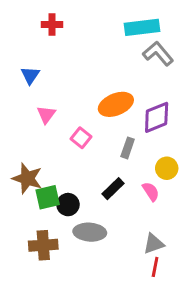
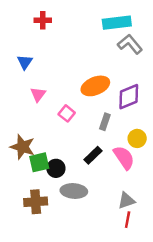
pink semicircle: (151, 191) -> (124, 158), size x1.5

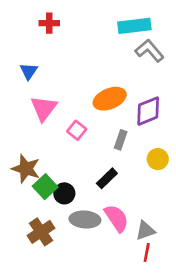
pink triangle: (38, 94) -> (44, 108), size x1.5
pink semicircle: (124, 158) -> (117, 218), moved
green square: (39, 162) -> (45, 187), turned -30
brown cross: (36, 202) -> (41, 232), turned -30

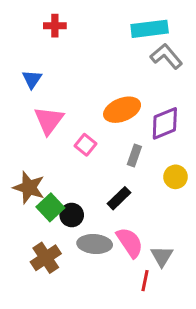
gray triangle: (145, 230) -> (162, 256), turned -40
red line: (147, 252) -> (145, 281), moved

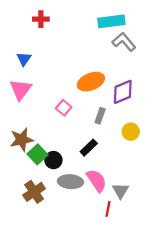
pink triangle: (49, 120) -> (20, 90), moved
brown star: (29, 188) -> (22, 140), turned -30

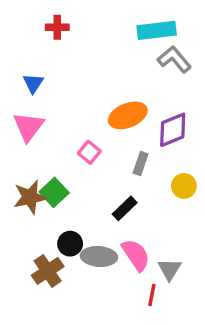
green square: (38, 154) -> (54, 192), moved
black circle: (53, 160) -> (70, 244), moved

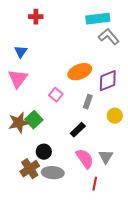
gray ellipse: (99, 256) -> (53, 173), moved
gray triangle: (169, 269) -> (106, 157), moved

